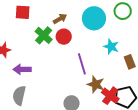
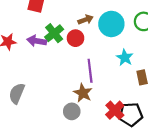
brown arrow: (60, 19) -> (86, 20), moved
purple arrow: (22, 69) -> (37, 41), moved
brown star: (96, 84) -> (83, 93), moved

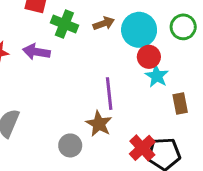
green cross: (54, 33) -> (64, 24), moved, turned -30
red circle: (75, 38) -> (149, 57), moved
gray circle: (72, 111) -> (70, 145), moved

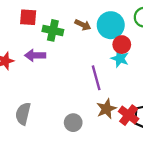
brown arrow: (104, 23) -> (83, 25), turned 56
cyan star: (157, 76) -> (120, 59), moved
brown star: (99, 124) -> (106, 109), moved, turned 30

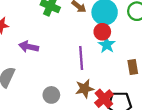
red circle: (122, 45) -> (102, 32), moved
purple arrow: (35, 55) -> (29, 47), moved

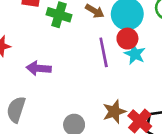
purple line: (81, 58) -> (104, 52), moved

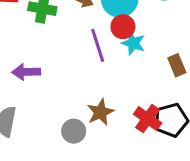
brown star: (114, 112) -> (100, 112), moved

